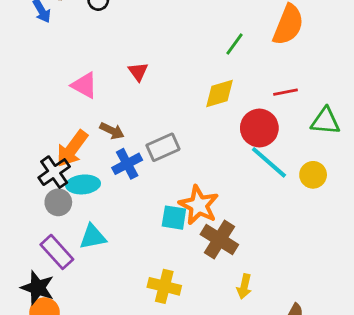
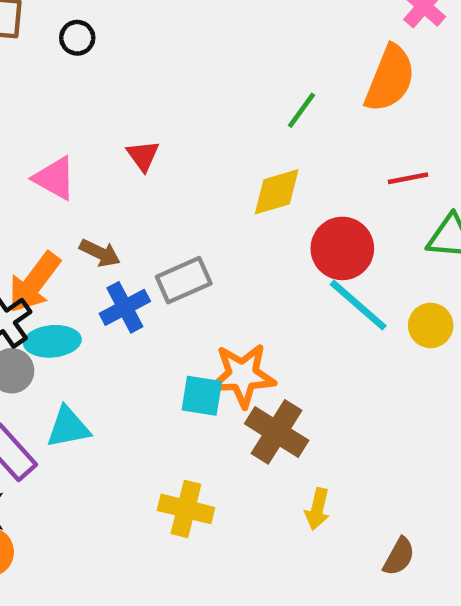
red line: (286, 92) -> (408, 178), moved
orange star: (199, 205) -> (243, 375), turned -30

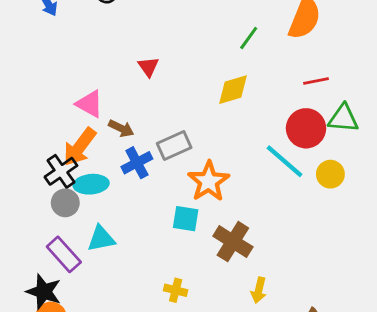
pink triangle: (55, 178) -> (90, 104), moved
red circle: (342, 248) -> (306, 128), moved
orange star: (243, 375) -> (209, 181), moved, turned -30
yellow cross: (186, 509) -> (176, 290), size x0.7

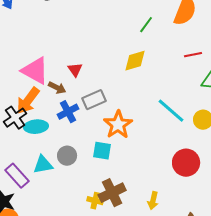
red triangle: (148, 67) -> (75, 70), moved
pink triangle: (90, 104) -> (35, 71), size x1.4
red circle: (306, 128) -> (186, 163), moved
gray circle: (65, 203) -> (67, 156), moved
brown cross: (233, 242) -> (112, 193), moved, turned 32

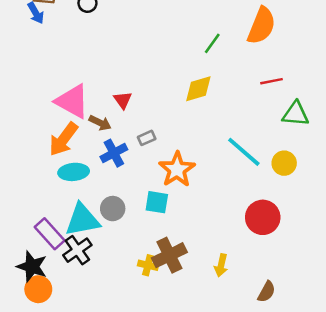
gray rectangle: (94, 100) -> (147, 138), size x0.6
black cross: (15, 118) -> (77, 250), moved
cyan triangle: (43, 165) -> (82, 220), size x1.4

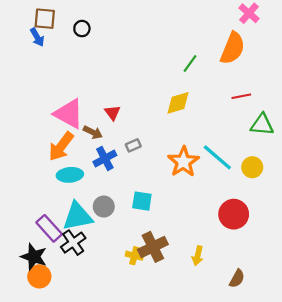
orange star: (177, 169) -> (183, 162), moved

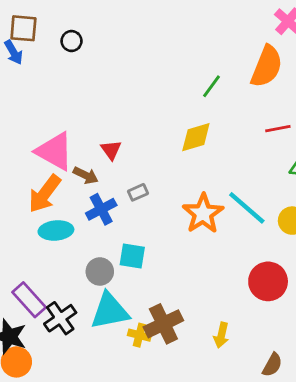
cyan square: (142, 201) -> (132, 256), moved
cyan triangle: (78, 216) -> (110, 311), moved

